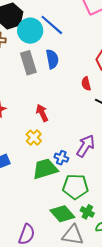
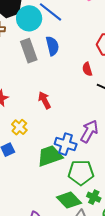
yellow cross: (34, 138) -> (19, 127), moved
blue cross: (61, 158) -> (66, 144), size x1.5

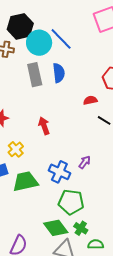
red semicircle: (87, 69) -> (90, 100), turned 88
purple arrow: (89, 131) -> (85, 162), size x0.6
green trapezoid: (50, 156) -> (25, 182), moved

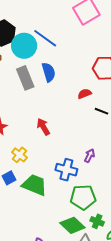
green trapezoid: (25, 182) -> (34, 185), turned 44

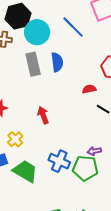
blue line: (45, 38) -> (73, 27), moved
purple arrow: (90, 156) -> (94, 151), moved, turned -136
green pentagon: (83, 197) -> (85, 168), moved

